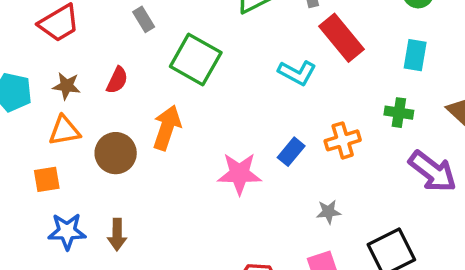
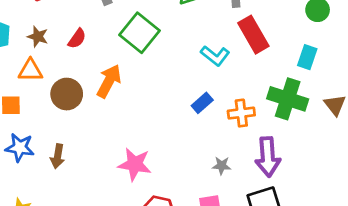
green cross: (399, 113) -> (288, 99), size x1.8
blue rectangle: (291, 152) -> (202, 103), moved
purple arrow: (433, 171) -> (268, 157), moved, turned 39
pink star: (239, 174) -> (135, 164), moved

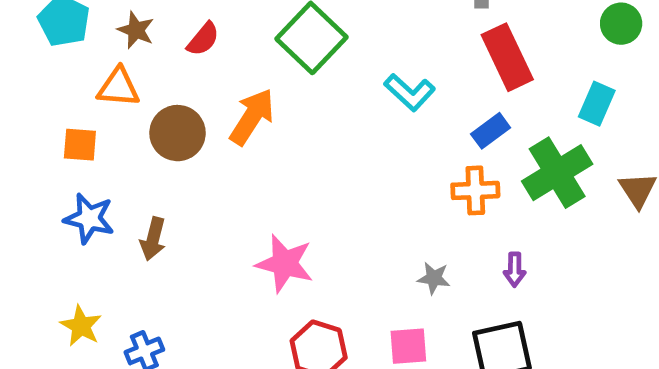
cyan L-shape: (215, 56) -> (410, 92), moved
green cross: (288, 99) -> (557, 173), turned 36
blue rectangle: (202, 103) -> (491, 131), moved
purple arrow: (268, 157) -> (515, 270), size x0.5

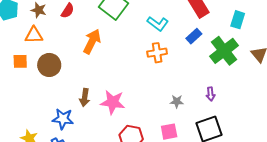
brown circle: (177, 133) -> (49, 65), moved
orange cross: (475, 190) -> (157, 53), moved
blue star: (89, 218) -> (63, 119), moved
brown arrow: (153, 239) -> (85, 98), moved

